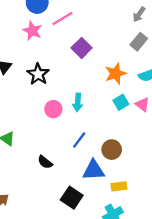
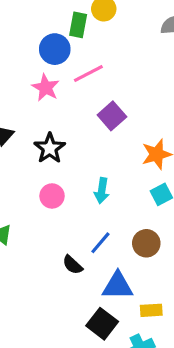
pink circle: (53, 109) -> (52, 196), moved
brown circle: (112, 150) -> (146, 243), moved
black semicircle: (45, 162) -> (73, 265), moved
black square: (72, 198) -> (102, 324), moved

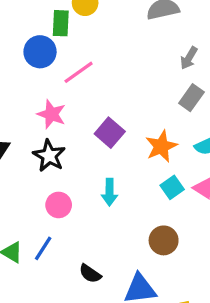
pink star: (46, 88) -> (51, 114), moved
purple square: (112, 116) -> (110, 133), moved
blue line: (100, 243) -> (43, 248), moved

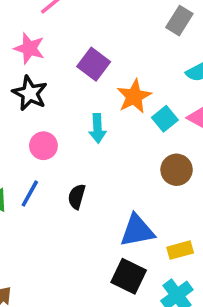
orange star: (161, 146) -> (134, 96), moved
brown circle: (164, 240) -> (177, 170), moved
black semicircle: (90, 274) -> (77, 197), moved, turned 75

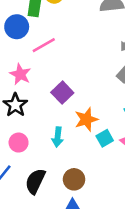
brown circle: (177, 170) -> (74, 179), moved
black semicircle: (77, 197) -> (35, 181), size x1.5

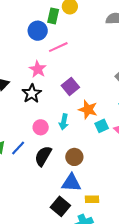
orange star: (86, 119) -> (88, 109), turned 30
pink circle: (19, 143) -> (41, 127), moved

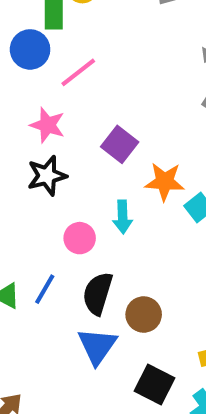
black star: (32, 94) -> (47, 176), turned 30
brown circle: (74, 157) -> (144, 315), moved
blue triangle: (71, 183) -> (97, 346), moved, turned -45

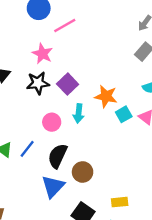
purple square: (120, 144) -> (68, 84), moved

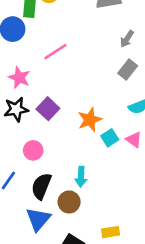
pink line: (65, 26) -> (55, 52), moved
orange star: (106, 96) -> (90, 120), turned -30
cyan arrow: (79, 113) -> (81, 177), moved

